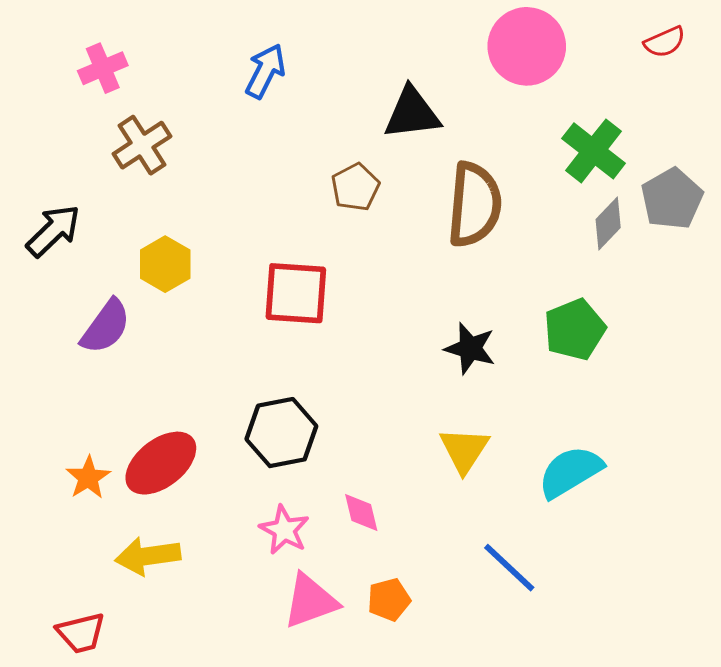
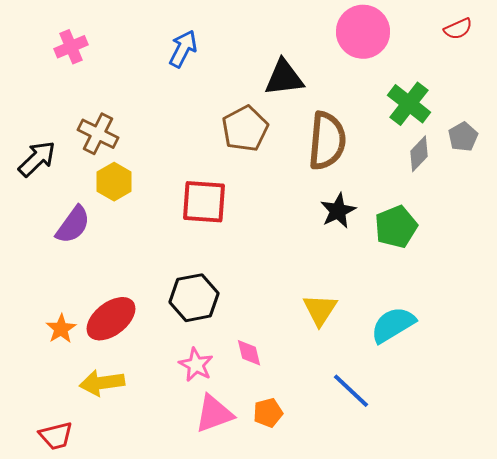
brown cross: (142, 145) -> (98, 134), moved, turned -30
brown pentagon: (355, 187) -> (245, 129), size x1.4
gray pentagon: (672, 199) -> (463, 137), size x0.7
black star: (470, 348) -> (338, 211), moved, turned 30

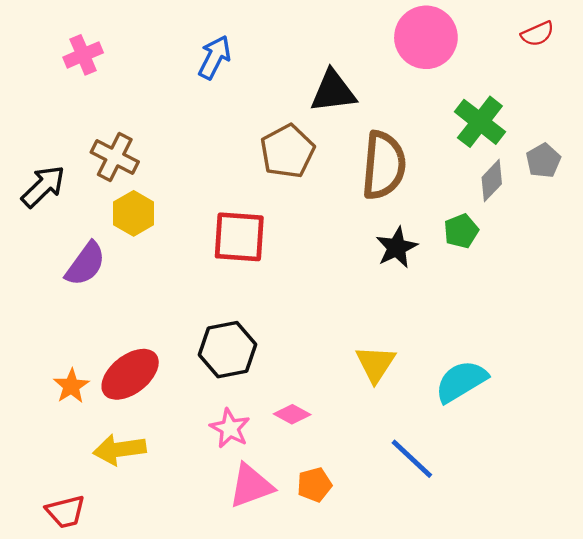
green pentagon: (396, 227) -> (461, 231), moved, size x0.7
pink diamond: (249, 353) -> (292, 414), turned -48

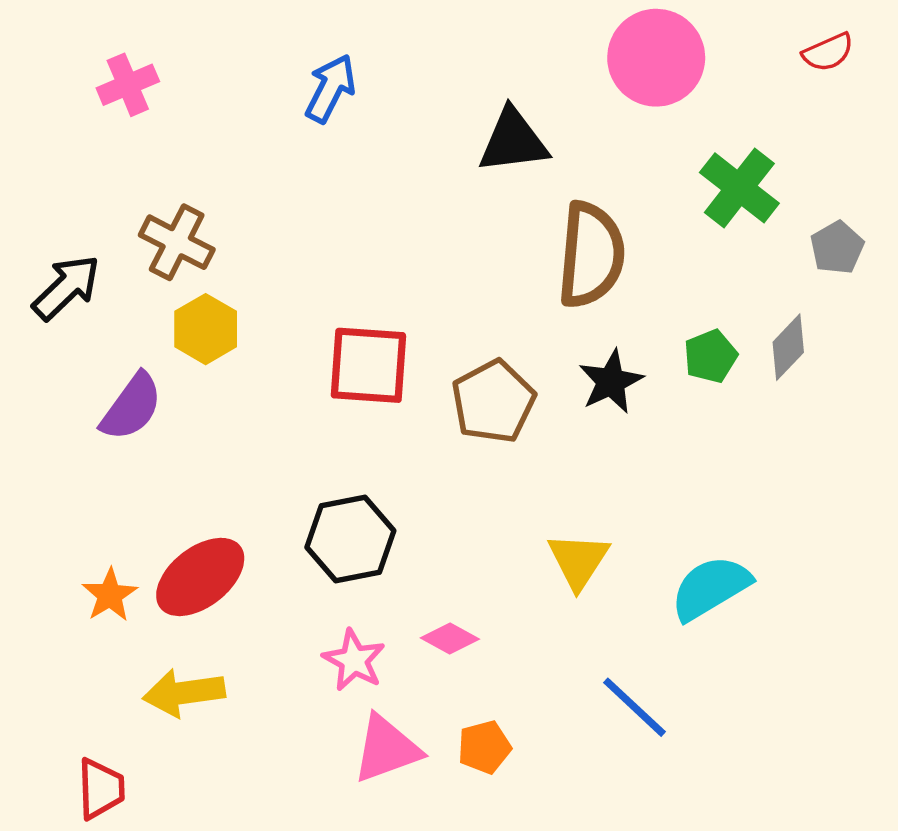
brown pentagon: (287, 151) -> (493, 401), moved
gray diamond: (492, 181) -> (788, 347), moved
red trapezoid: (65, 512) -> (101, 789), turned -78

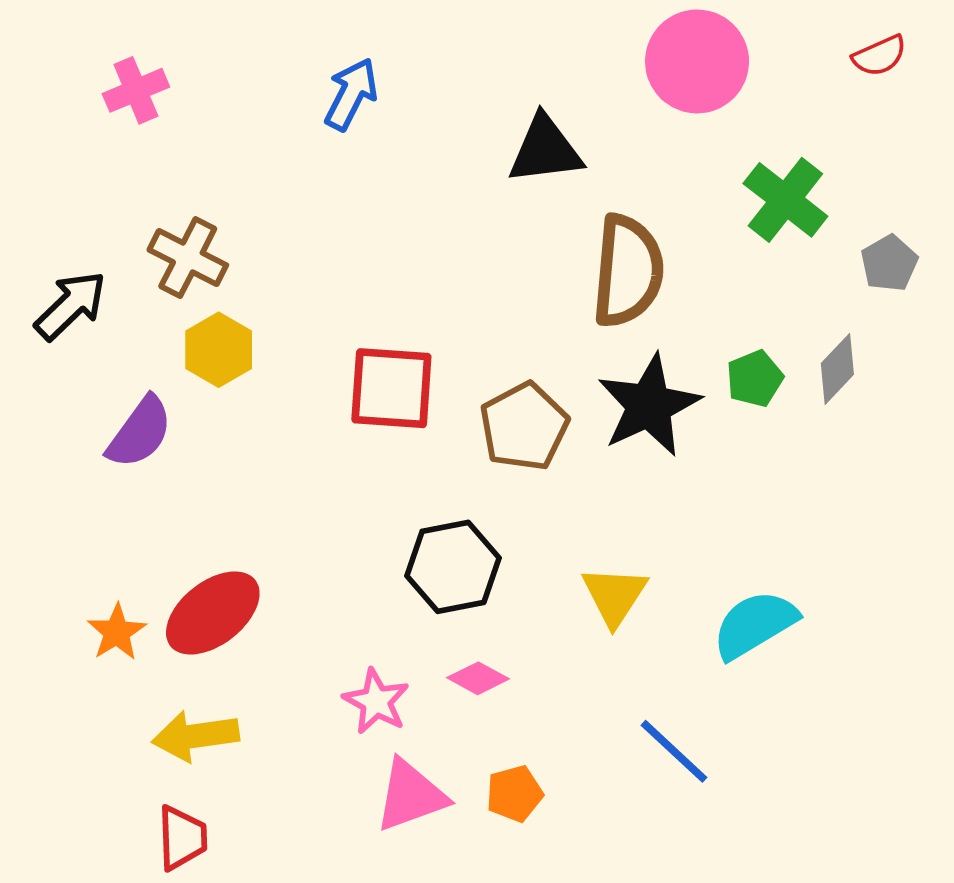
black star: (611, 382) -> (649, 405), size x1.5
black hexagon: (350, 539) -> (453, 567), moved
red trapezoid: (101, 789) -> (182, 838), moved

